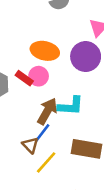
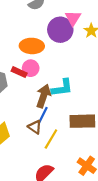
purple circle: (86, 57) -> (60, 30), moved

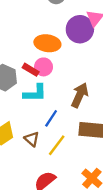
cyan L-shape: (62, 88) -> (35, 93), moved
brown arrow: (44, 96) -> (80, 95), moved
brown triangle: (35, 127) -> (32, 139), moved

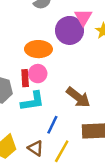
red rectangle: (31, 70) -> (25, 78), turned 63
brown arrow: (80, 95) -> (78, 97), turned 110

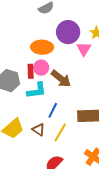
pink triangle: (83, 17) -> (84, 49), moved
brown arrow: (78, 97) -> (61, 79), moved

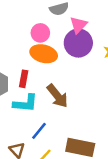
pink triangle: (84, 49) -> (78, 25), moved
pink circle: (41, 68) -> (40, 33), moved

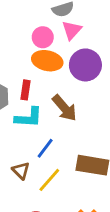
pink triangle: (78, 25) -> (72, 30), moved
purple circle: (78, 43) -> (85, 65), moved

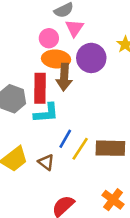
red rectangle: (26, 90) -> (40, 88), size x1.6
brown arrow: (65, 108) -> (64, 77), moved, turned 52
yellow line: (49, 180) -> (80, 149), moved

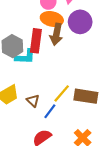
cyan L-shape: (46, 113) -> (25, 57), moved
blue line: (65, 139) -> (50, 111), moved

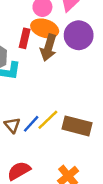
red rectangle: (36, 41) -> (25, 38), moved, size x0.7
blue line: (50, 111) -> (31, 124), moved

